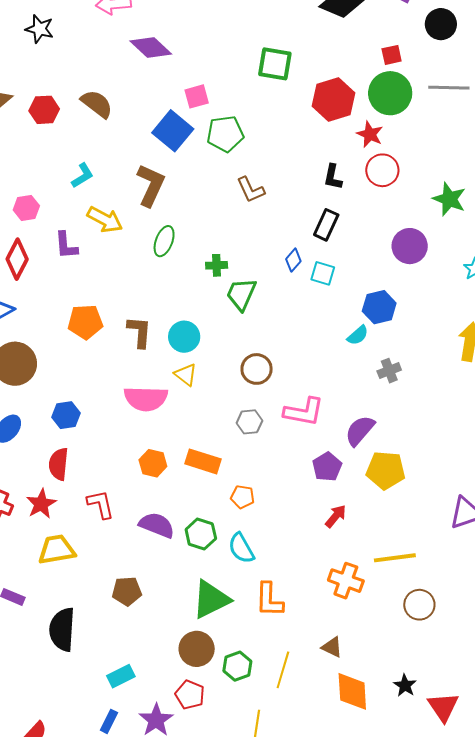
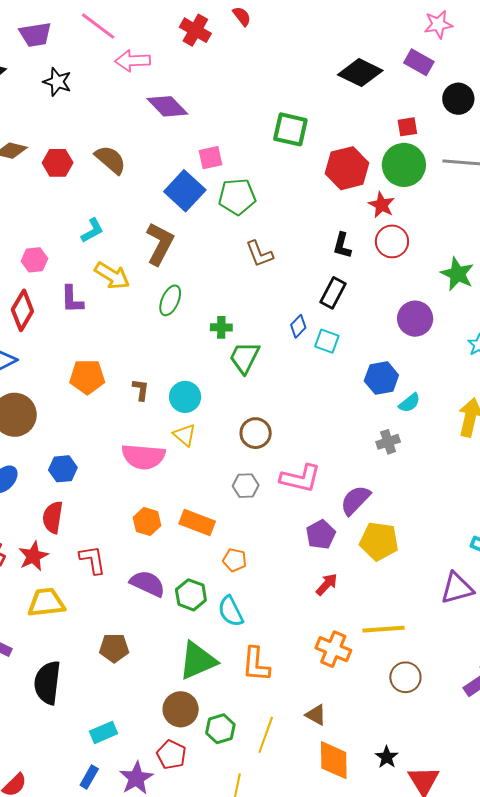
brown L-shape: (139, 332) -> (141, 390), size x0.7
cyan semicircle: (358, 335) -> (409, 403), moved

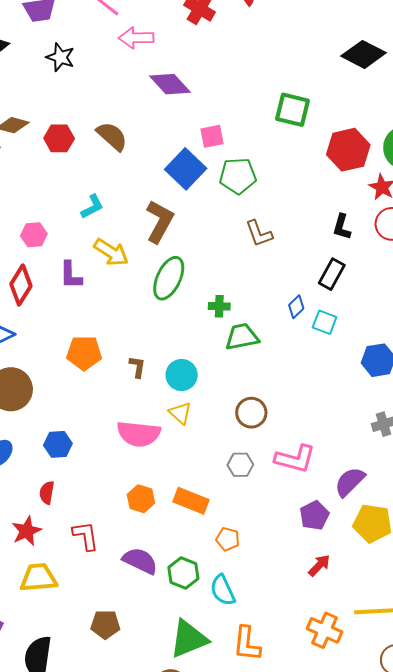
green ellipse: (170, 300) -> (169, 278), size x1.4
green trapezoid: (245, 357) -> (242, 337), turned 51
red semicircle: (53, 517) -> (47, 493), size x0.7

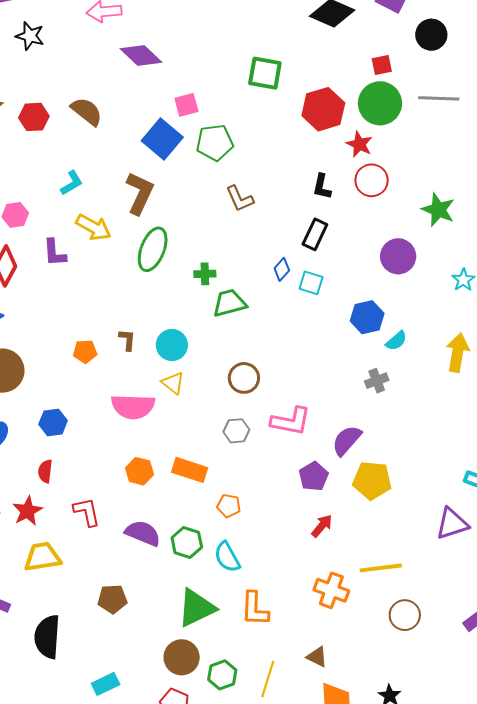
orange pentagon: (84, 353) -> (85, 351), moved, size x0.7

